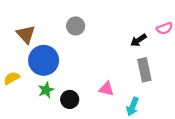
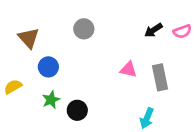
black arrow: (138, 40) -> (153, 30), moved
blue circle: (44, 60) -> (48, 67), size x0.6
pink triangle: (106, 89) -> (128, 70), moved

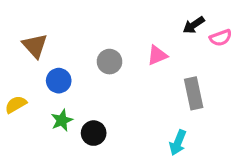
gray circle: (84, 29) -> (110, 62), moved
black arrow: (153, 30) -> (194, 25), moved
pink triangle: (128, 70) -> (157, 55), moved, turned -36

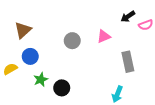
brown triangle: (35, 46) -> (23, 30), turned 30
blue circle: (59, 81) -> (30, 56), moved

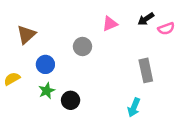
pink triangle: (104, 36) -> (110, 24), moved
blue circle: (30, 56) -> (45, 64), moved

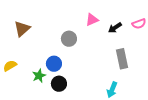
black arrow: (146, 19) -> (115, 28), moved
blue circle: (45, 64) -> (54, 64), moved

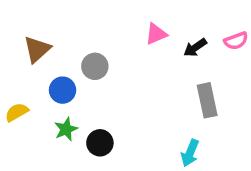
gray circle: (69, 39) -> (95, 66), moved
blue circle: (54, 64) -> (63, 90), moved

